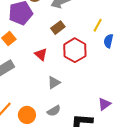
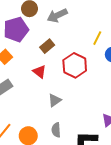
brown rectangle: (58, 28) -> (47, 46), moved
gray semicircle: (54, 111) -> (56, 130), turned 120

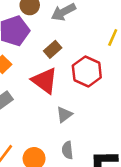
red triangle: (39, 72) -> (45, 81), size x1.6

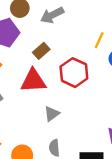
red triangle: (45, 81) -> (33, 81), turned -40

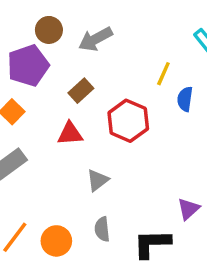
red triangle: (33, 81) -> (70, 134), size x0.7

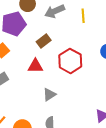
yellow line: (163, 74) -> (83, 16), moved, turned -32

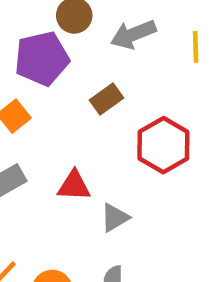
red triangle: (35, 66) -> (74, 186), moved

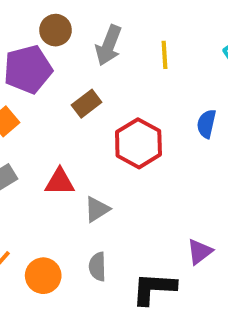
gray arrow: (133, 34) -> (109, 45), turned -45

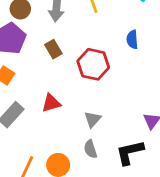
brown rectangle: (87, 104) -> (53, 49), turned -66
gray triangle: (97, 209) -> (93, 119), moved

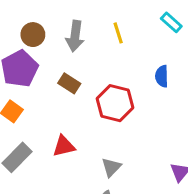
brown rectangle: (53, 49) -> (69, 83), turned -30

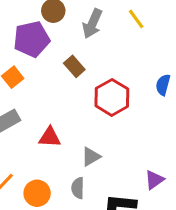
yellow line: (118, 33) -> (136, 19), moved, turned -35
red triangle: (64, 146) -> (50, 137), moved

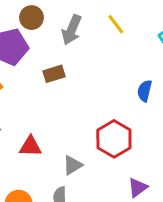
brown rectangle: (74, 66) -> (54, 74), turned -65
red hexagon: (112, 97) -> (114, 139), moved

